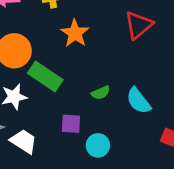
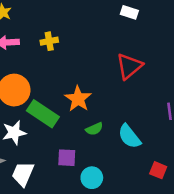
orange star: (75, 33) -> (78, 99), moved
white trapezoid: (24, 141) -> (23, 174), turned -100

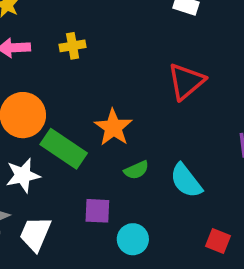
red square: (158, 170) -> (218, 241), moved

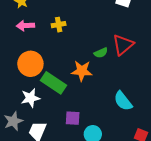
orange star: (113, 127) -> (82, 71), turned -30
green semicircle: (136, 170) -> (101, 53), moved

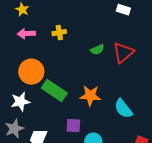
green semicircle: (101, 53) -> (97, 50), moved
orange star: (82, 71) -> (90, 96), moved
white star: (30, 98) -> (20, 102), moved

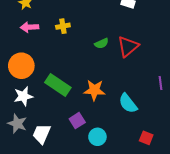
orange circle: (31, 72) -> (21, 66), moved
purple square: (73, 126) -> (77, 121), turned -35
gray star: (14, 129) -> (17, 124), turned -30

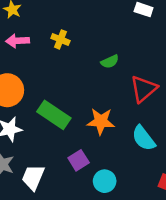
yellow cross: (63, 26) -> (60, 39), turned 32
red triangle: (128, 46) -> (144, 89), moved

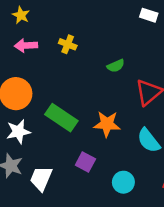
purple square: (79, 160) -> (85, 162), turned -30
cyan circle: (105, 181) -> (123, 182), moved

